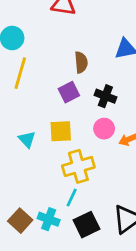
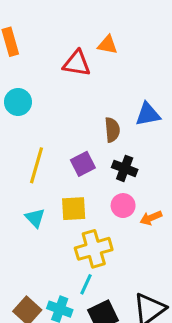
brown semicircle: (81, 62) -> (112, 130), moved
yellow line: (20, 73) -> (37, 165), moved

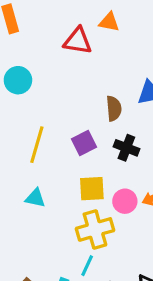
pink circle: (123, 206) -> (125, 201), moved
yellow square: (74, 209) -> (92, 189), moved
cyan triangle: (35, 218) -> (35, 198), turned -35

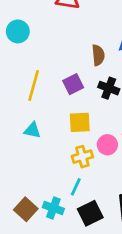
pink circle: (125, 201) -> (107, 145), moved
yellow cross: (95, 229) -> (82, 157), size x0.7

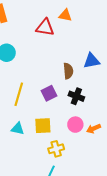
yellow square: (80, 122) -> (43, 126), moved
pink circle: (107, 145) -> (75, 125), moved

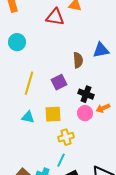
black cross: (76, 96) -> (86, 94), moved
orange arrow: (94, 129) -> (103, 108), moved

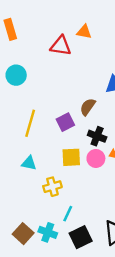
brown semicircle: (78, 60) -> (88, 107), moved, turned -140
yellow square: (53, 114) -> (71, 157), moved
yellow cross: (66, 137) -> (52, 187), moved

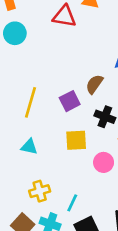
cyan circle: (16, 75) -> (15, 33), moved
pink circle: (96, 158) -> (104, 162), moved
yellow cross: (52, 187) -> (40, 191), moved

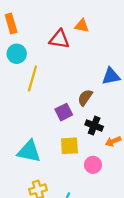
yellow line: (31, 102) -> (32, 78), moved
cyan triangle: (29, 147) -> (29, 151), size x1.6

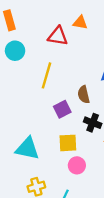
yellow line: (32, 78) -> (47, 75), moved
brown semicircle: (85, 98) -> (84, 95), turned -48
pink circle: (93, 165) -> (77, 165), moved

